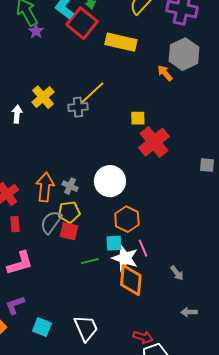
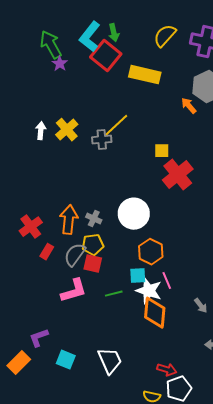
white arrow: (17, 114) -> (41, 131), moved
red rectangle: (15, 224) -> (47, 252), moved, turned 35
pink L-shape: (20, 263) -> (74, 291), moved

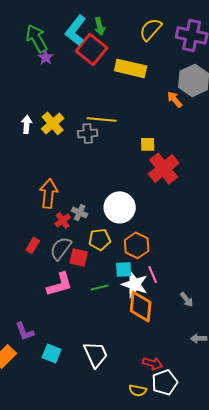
yellow line: (116, 126) -> (102, 119), turned 48
orange arrow: (69, 220) -> (49, 193), moved
red cross: (31, 227) -> (63, 220), moved, size x0.7
yellow pentagon: (93, 245) -> (100, 239), moved
purple L-shape: (39, 338) -> (25, 331), turned -90

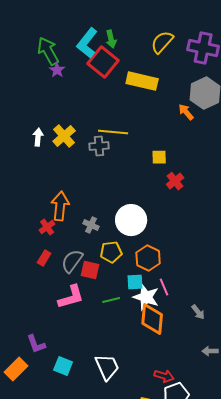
red cross: (164, 168) -> (175, 181), size x0.6
red cross: (63, 220) -> (47, 227), moved

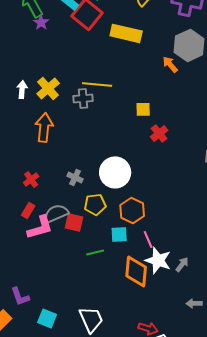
orange arrow: (60, 206) -> (44, 127), moved
gray semicircle: (72, 261) -> (56, 213), turned 30
pink L-shape: (71, 297) -> (40, 227), moved
white star: (146, 297) -> (158, 260), moved
gray arrow: (198, 312) -> (182, 264), turned -105

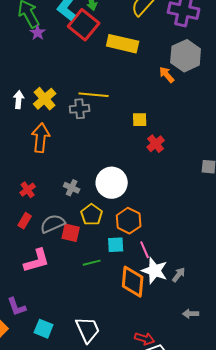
yellow pentagon: (95, 204) -> (92, 215), turned -30
pink L-shape: (40, 227) -> (37, 261), moved

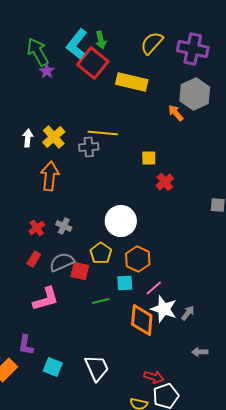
gray cross: (72, 188) -> (64, 226), moved
pink line: (145, 250) -> (154, 288), turned 72
purple L-shape: (17, 307) -> (26, 345), turned 30

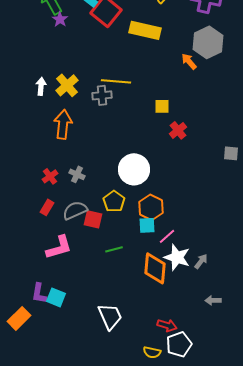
cyan square: (125, 283) -> (147, 225), moved
cyan square: (53, 367) -> (56, 297), moved

